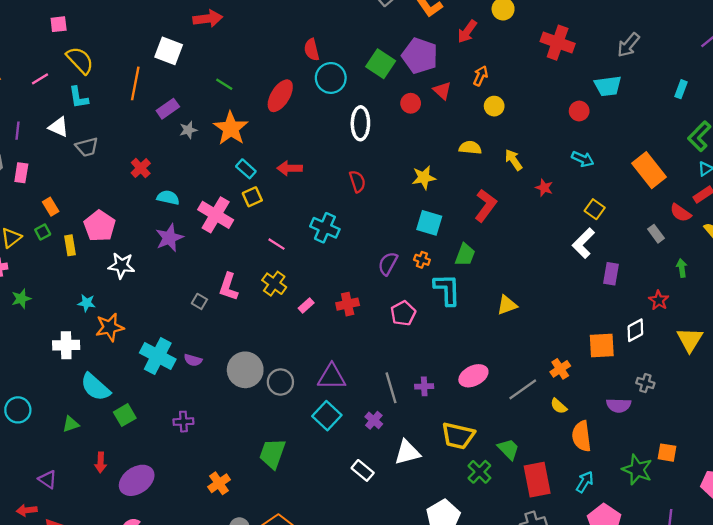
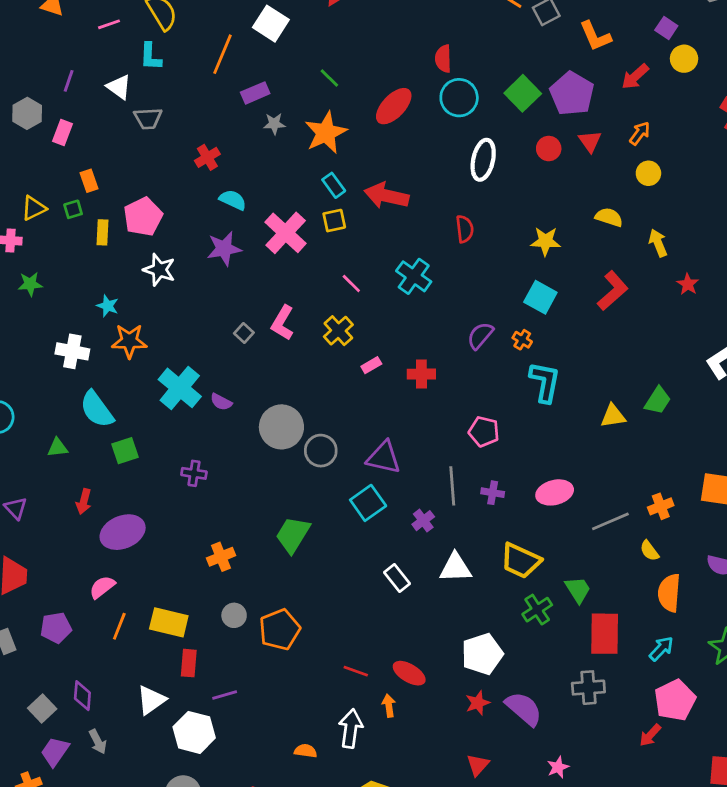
red arrow: (290, 168) -> (387, 196), size x1.4
green trapezoid: (465, 255) -> (658, 401), moved
pink pentagon: (403, 313) -> (484, 432), moved, turned 30

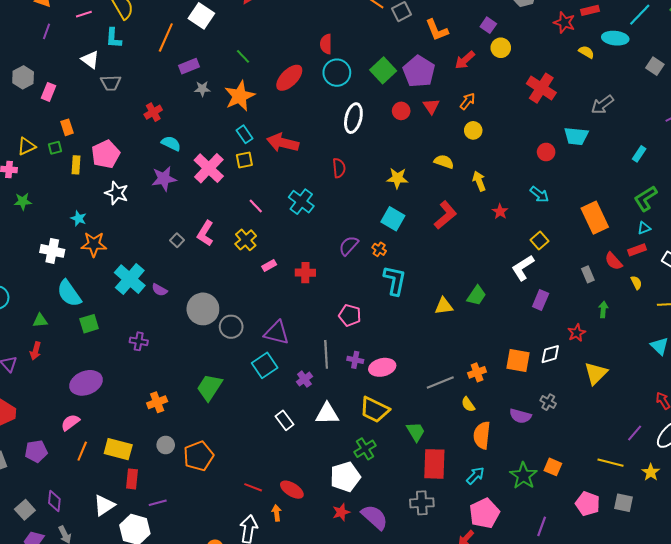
purple line: (69, 81) -> (47, 31), moved
pink ellipse: (555, 492) -> (382, 367), moved
red arrow: (84, 501) -> (35, 351), moved
green cross: (537, 610) -> (365, 449), moved

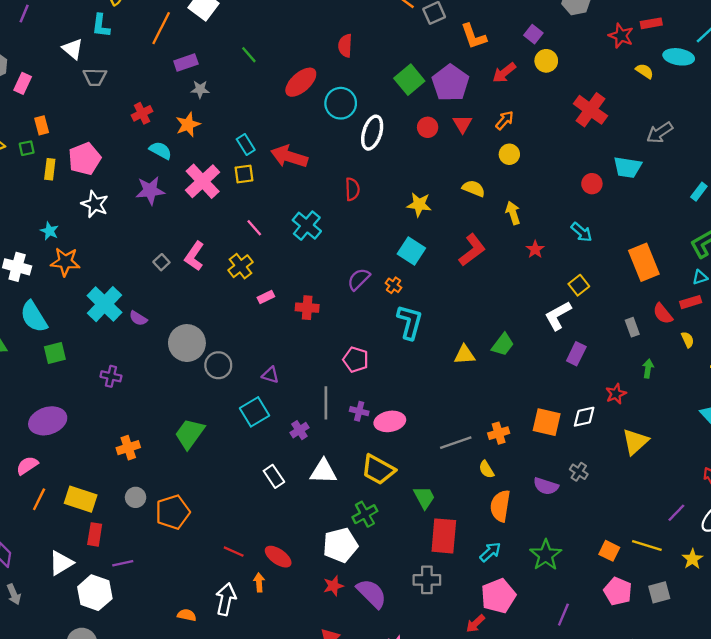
cyan circle: (337, 73) -> (341, 103), moved
orange star: (240, 96) -> (188, 125), moved, size x0.7
purple triangle: (277, 333) -> (270, 375), size x0.6
orange square: (553, 467) -> (609, 551), moved
gray square: (624, 503) -> (659, 592), turned -30

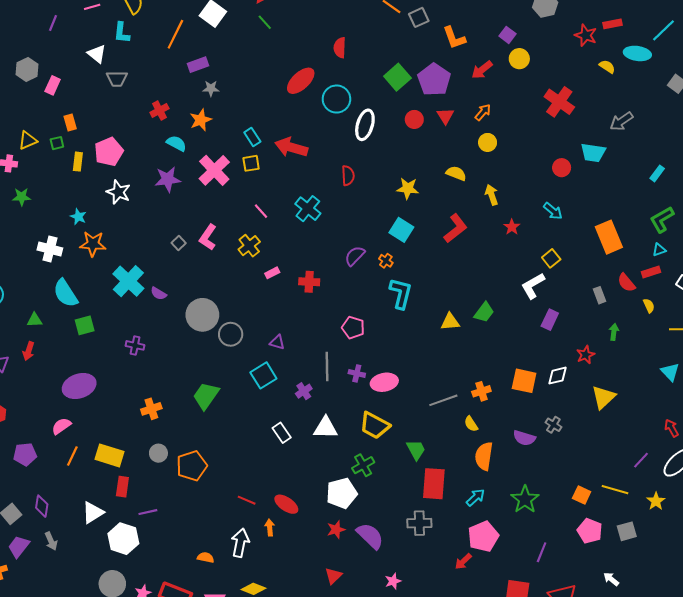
green line: (249, 55) -> (265, 22), moved

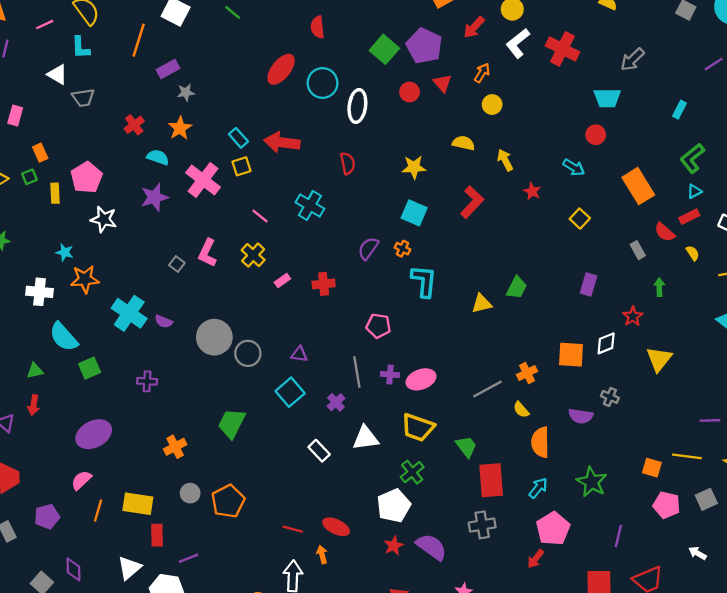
red circle: (562, 168) -> (596, 135), moved
white L-shape: (533, 286) -> (518, 43), moved
purple line: (641, 460) -> (710, 420), turned 54

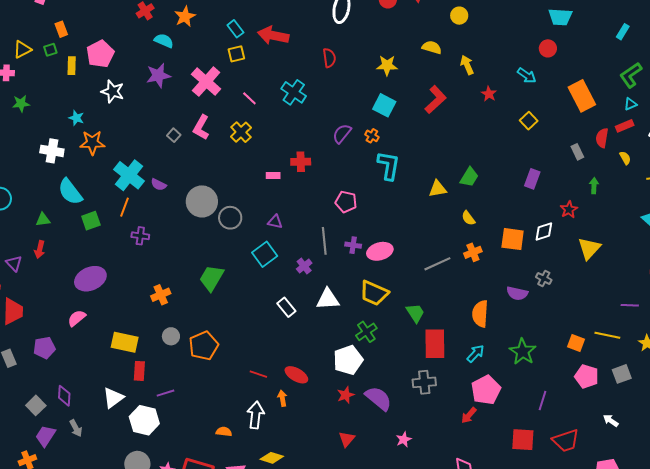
pink cross: (203, 180) -> (206, 82), moved
red semicircle: (665, 232) -> (602, 138), turned 54
pink rectangle: (282, 280) -> (273, 176), moved, turned 32
yellow semicircle: (521, 410) -> (468, 218), moved
orange line: (98, 511) -> (125, 207), moved

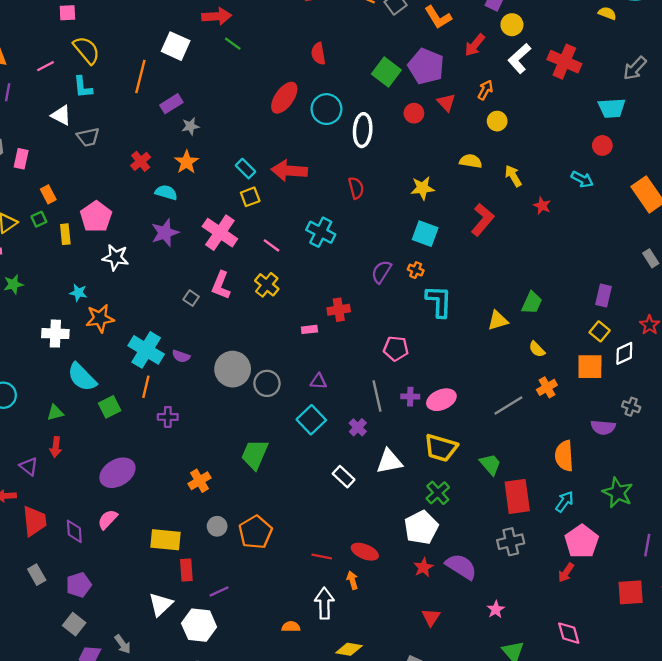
yellow square: (529, 121) -> (600, 331), moved
purple pentagon: (44, 348) -> (79, 585), moved
purple diamond: (64, 396) -> (74, 531), moved

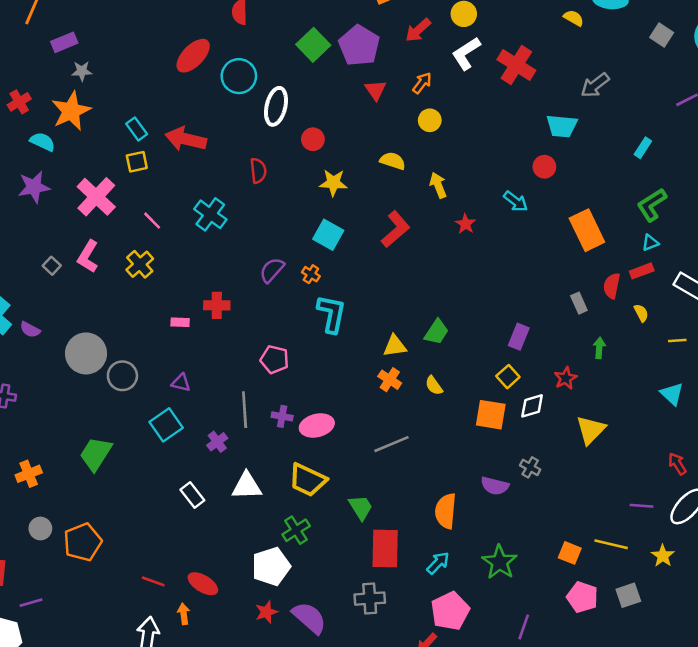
red circle: (414, 113) -> (313, 139), moved
orange star: (187, 162) -> (71, 111), size x1.4
orange cross: (547, 387) -> (390, 380), moved, turned -36

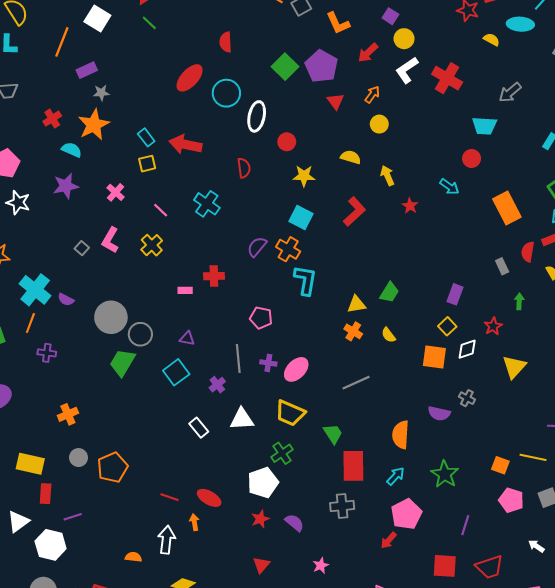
pink cross: (96, 197) -> (116, 192), size x0.6
orange cross: (311, 274) -> (288, 249), size x1.6
pink ellipse: (317, 425) -> (296, 369), turned -30
green trapezoid: (96, 454) -> (122, 363), moved
purple semicircle: (309, 618) -> (294, 523), size x0.7

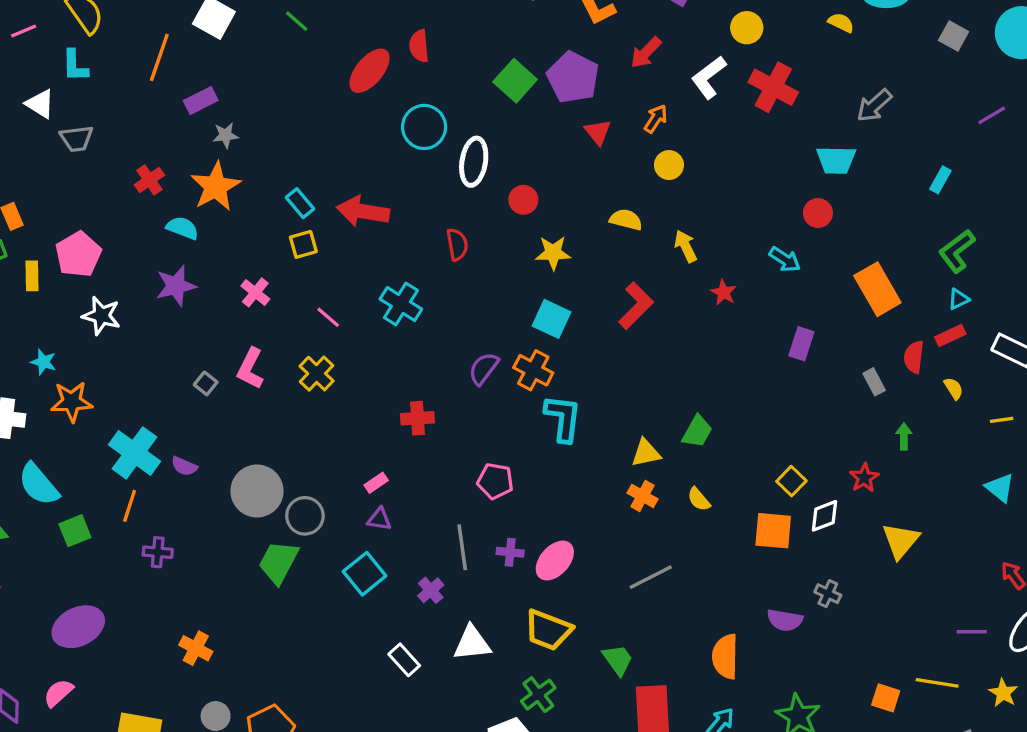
yellow circle: (404, 39) -> (747, 28), moved
red ellipse: (190, 78) -> (369, 71), moved
pink rectangle: (185, 290) -> (376, 483), moved, turned -32
purple rectangle: (455, 294) -> (801, 344), moved
orange cross: (68, 414) -> (196, 648), turned -36

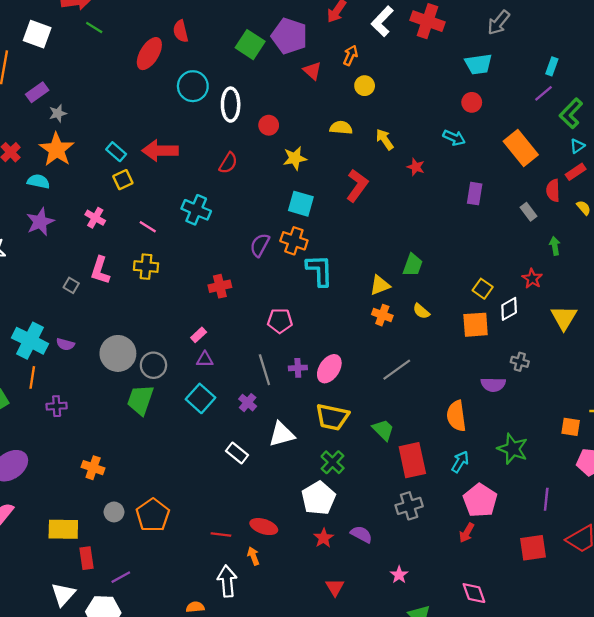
purple line: (992, 115) -> (543, 93), moved
red semicircle: (457, 244) -> (228, 163), turned 50
yellow cross: (317, 374) -> (146, 267), turned -30

